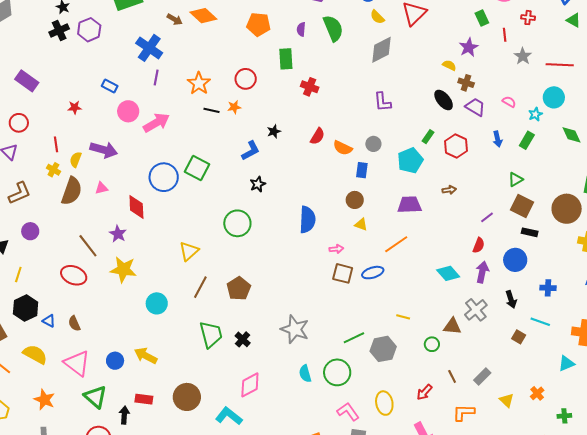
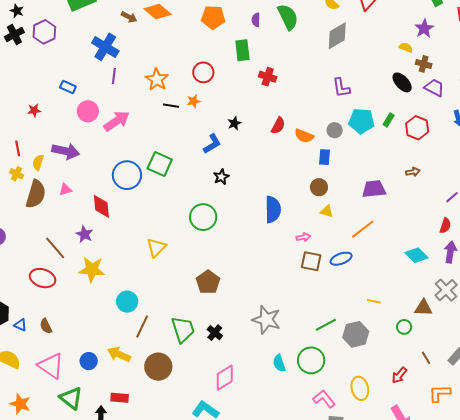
cyan pentagon: (410, 160) -> (361, 121), moved, turned 30
brown line: (200, 287) -> (142, 327), moved
brown circle: (187, 397) -> (158, 367), moved

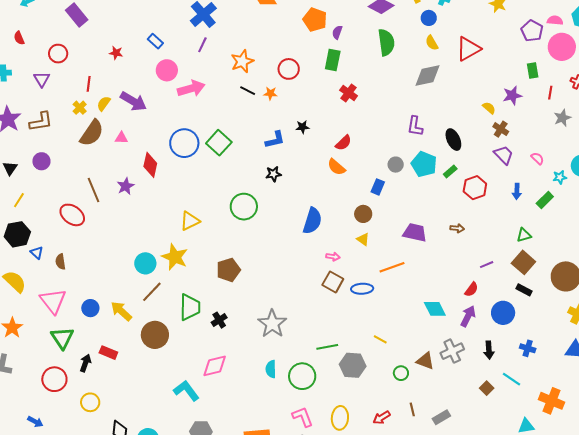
purple semicircle: (256, 20) -> (337, 32), moved
black ellipse: (402, 82) -> (453, 140), moved
orange semicircle: (304, 136) -> (336, 167), moved
yellow star: (92, 270) -> (175, 257), moved

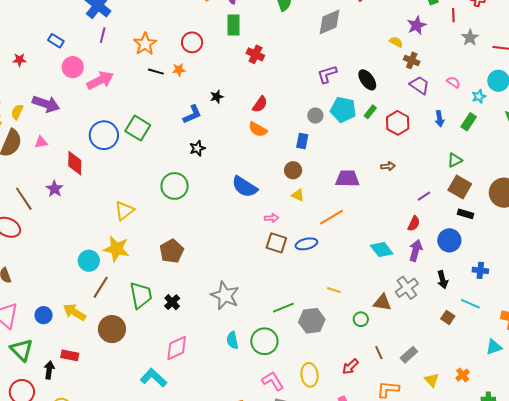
purple L-shape: (415, 126) -> (327, 74), turned 75
blue semicircle: (312, 221) -> (245, 187), turned 116

